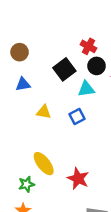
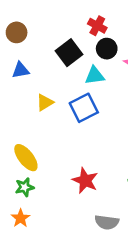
yellow triangle: (44, 112) -> (45, 102), turned -42
blue square: (77, 116) -> (84, 108), size x1.5
yellow ellipse: (44, 164) -> (26, 158), moved

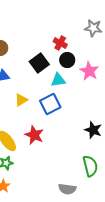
red star: (85, 180) -> (34, 135), moved

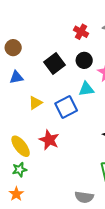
red cross: (60, 43) -> (81, 32), moved
cyan triangle: (58, 80) -> (86, 89), moved

